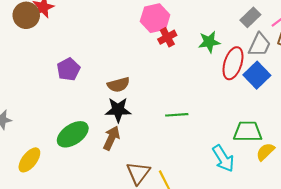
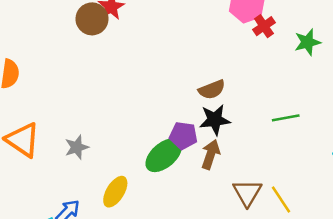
green star: (209, 42) -> (307, 42), moved
purple pentagon: (68, 69) -> (183, 136), moved, turned -30

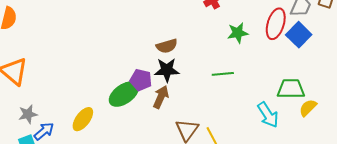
green star: (307, 42) -> (238, 33), moved
gray star: (77, 147) -> (28, 114), moved

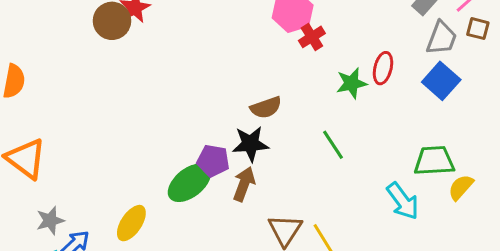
red ellipse: (276, 24) -> (383, 68), moved, size x0.7
brown semicircle: (167, 46) -> (266, 107), moved
green line: (223, 74) -> (333, 145), turned 65

